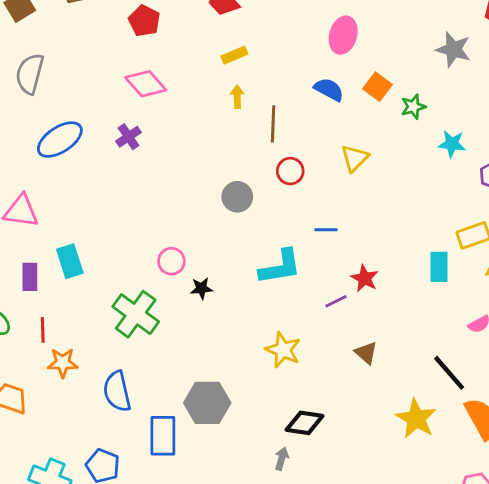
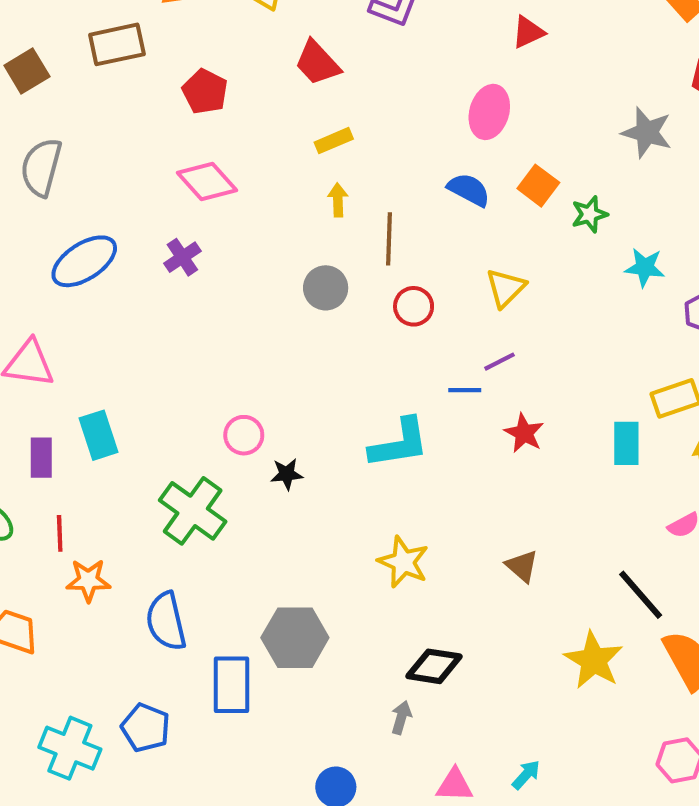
gray circle: (237, 197) -> (326, 288), moved
red star: (365, 278) -> (524, 433), moved
purple line: (336, 301) -> (499, 362), moved

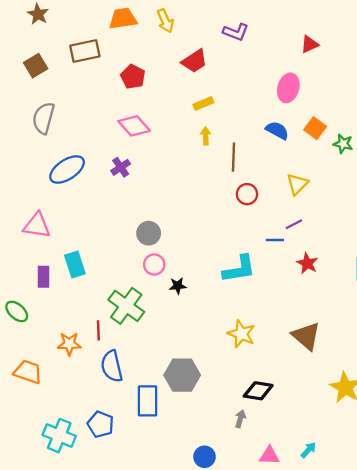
red trapezoid: (317, 63) -> (194, 61), turned -80
green star: (590, 214) -> (343, 144), turned 30
gray circle: (326, 288) -> (149, 233), moved
red line: (60, 533) -> (98, 330), moved
brown triangle: (522, 566) -> (306, 336), size x1.6

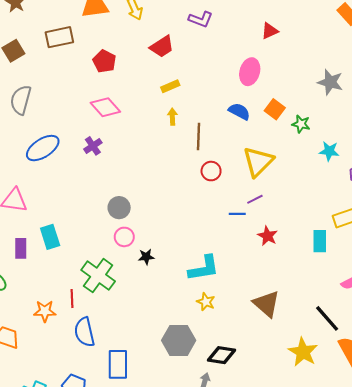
yellow triangle: (297, 184) -> (258, 162), size x1.5
cyan L-shape: (239, 269) -> (204, 268), moved
yellow star: (241, 334) -> (206, 302), size x0.7
gray hexagon: (182, 375) -> (179, 340), moved

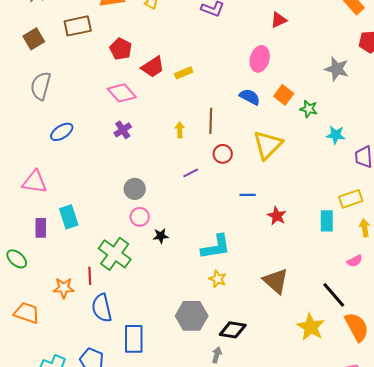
red trapezoid: (162, 47) -> (153, 67), moved
yellow arrow: (172, 117) -> (180, 130), moved
purple cross: (93, 146) -> (123, 130), moved
blue ellipse: (43, 148) -> (62, 132), size x0.7
purple line: (255, 199) -> (191, 173), moved

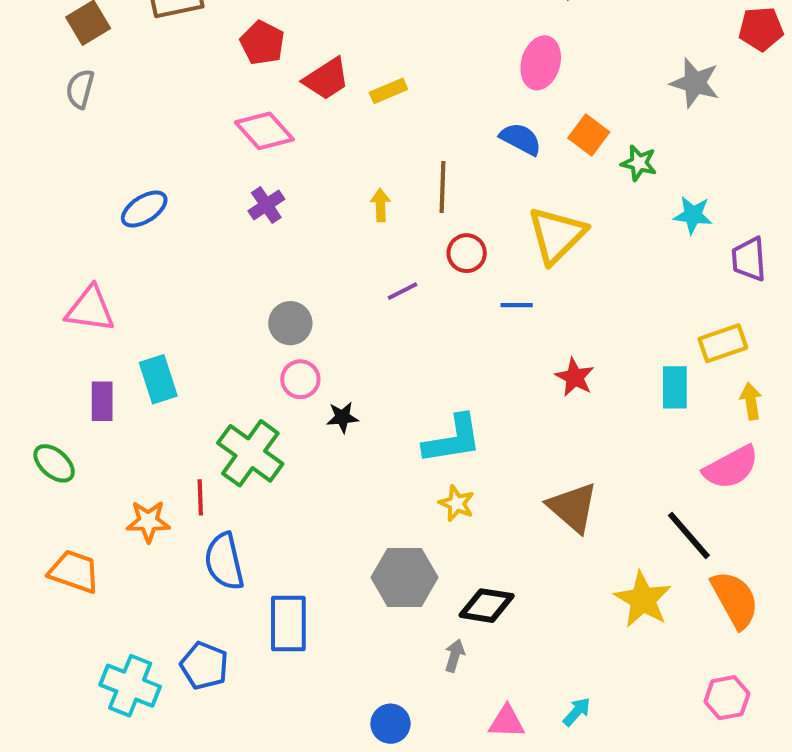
gray semicircle: (41, 86) -> (80, 89), moved, size x0.7
blue line: (248, 195) -> (517, 305), moved
pink semicircle: (355, 261) -> (731, 467), size x1.8

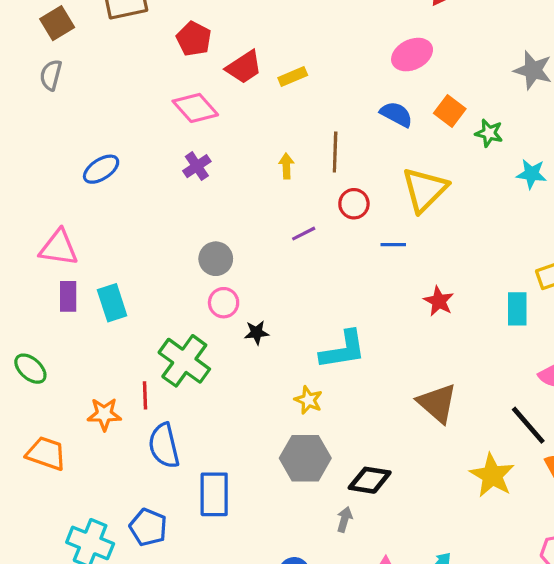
pink ellipse: (541, 63) -> (412, 55), turned 48
purple rectangle: (102, 401) -> (68, 296), moved
yellow star: (457, 503) -> (308, 400), moved

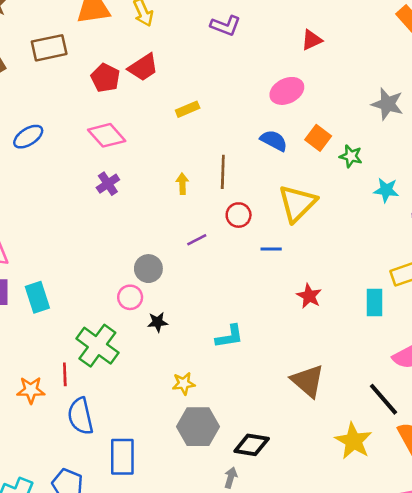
red trapezoid: (244, 67) -> (143, 67), moved
blue ellipse: (101, 169) -> (28, 137), moved
gray circle: (216, 259) -> (148, 269), moved
cyan L-shape: (343, 350) -> (229, 336), size x0.7
yellow star: (308, 400) -> (184, 384), moved, turned -30

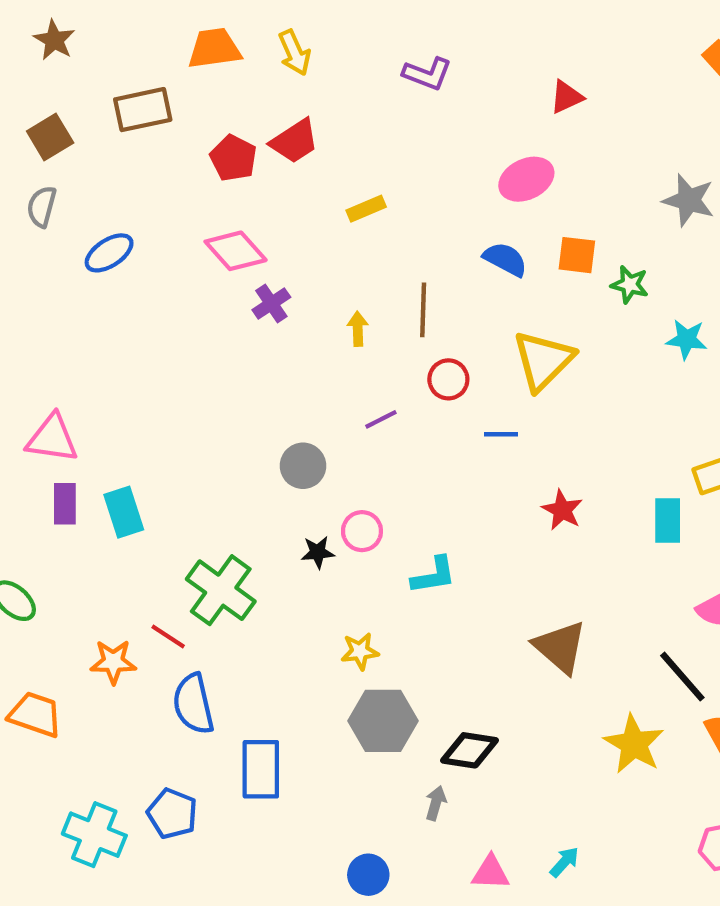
orange square: (318, 138) -> (577, 255), turned -30
purple cross: (108, 184) -> (271, 304), moved
pink circle: (130, 297) -> (362, 531), moved
red line: (65, 374) -> (168, 637), turned -55

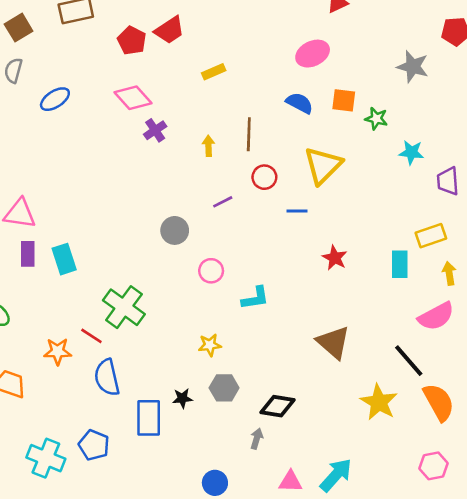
black star: (318, 552) -> (182, 398), moved
gray hexagon: (383, 721) -> (224, 388), size x0.7
cyan arrow: (564, 862) -> (336, 475), size x1.8

